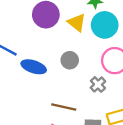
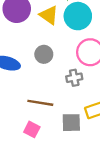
gray cross: (98, 84) -> (74, 78), turned 35

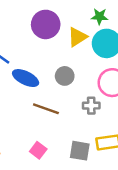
yellow triangle: (49, 15) -> (77, 37), turned 42
brown line: (40, 103) -> (46, 109), moved

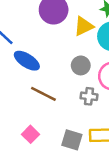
gray circle: (65, 76) -> (81, 65), moved

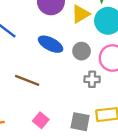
blue ellipse: (27, 61) -> (51, 44), moved
brown line: (43, 94) -> (27, 80), moved

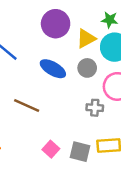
gray circle: (82, 51) -> (87, 68), moved
pink square: (41, 120) -> (51, 149), moved

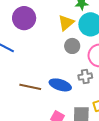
purple circle: (56, 24) -> (24, 18), moved
blue ellipse: (53, 69) -> (60, 85), moved

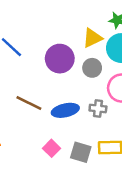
purple circle: (24, 18) -> (60, 59), moved
blue ellipse: (60, 85) -> (65, 110), turned -45

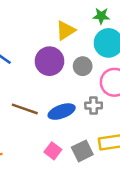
yellow triangle: (92, 38) -> (66, 31), moved
gray square: (81, 152) -> (82, 151), turned -35

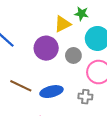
green star: (101, 16) -> (81, 14), moved
gray cross: (94, 106) -> (85, 97), moved

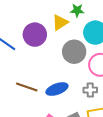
purple circle: (46, 48) -> (35, 35), moved
gray circle: (73, 55) -> (74, 52), size x1.5

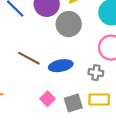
gray circle: (74, 52) -> (69, 24), moved

